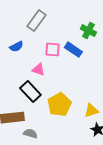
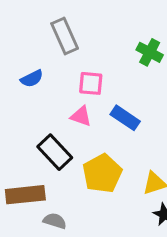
gray rectangle: (36, 21) -> (65, 36), turned -60
blue rectangle: (73, 50) -> (125, 118), moved
pink triangle: (38, 70) -> (81, 116), moved

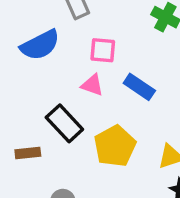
blue semicircle: (32, 79) -> (40, 45), size x1.6
brown rectangle: (25, 195) -> (28, 153), moved, size x0.6

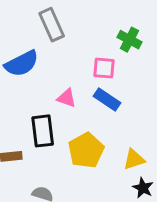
pink square: (103, 50) -> (104, 68), moved
black rectangle: (64, 123) -> (43, 131), turned 36

